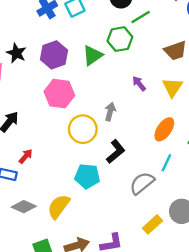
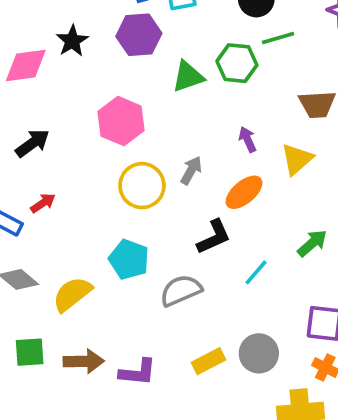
purple hexagon: (54, 55) -> (139, 35), moved
orange ellipse: (164, 129) -> (244, 192), moved
black L-shape: (116, 152) -> (214, 237), moved
gray semicircle: (142, 183) -> (181, 290), moved

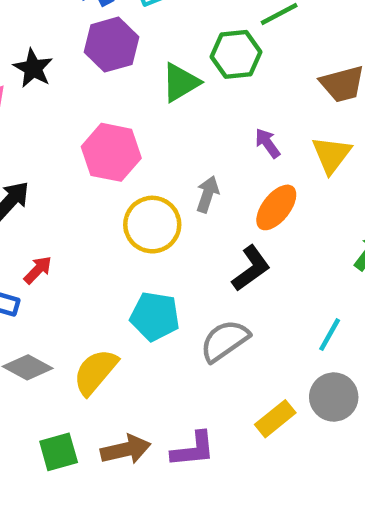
cyan line: (256, 272) -> (330, 335), moved

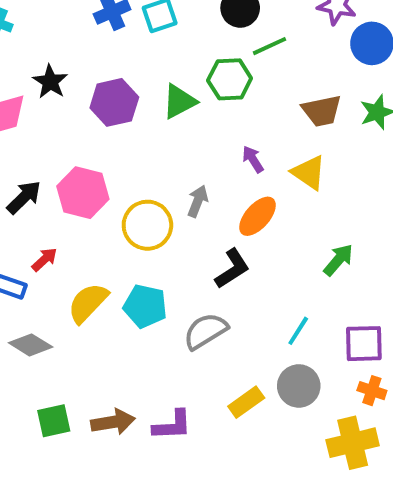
purple hexagon: (112, 45) -> (114, 102), moved
pink hexagon: (111, 152) -> (83, 193), moved
yellow triangle: (332, 155) -> (309, 173), turned -36
yellow semicircle: (95, 372) -> (88, 303), moved

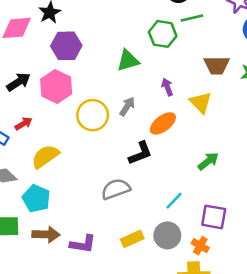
green triangle: (179, 101) -> (128, 61), moved
purple hexagon: (114, 102) -> (66, 46), moved
cyan pentagon: (145, 306) -> (36, 198), moved
orange cross: (372, 391) -> (200, 246), moved

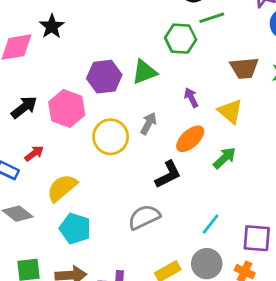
purple hexagon: (66, 46) -> (104, 77), moved
green arrow: (208, 161) -> (225, 158), moved
cyan pentagon: (36, 198) -> (75, 229), moved

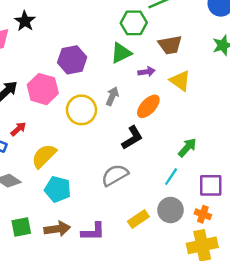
brown trapezoid: (244, 68) -> (170, 45), moved
green triangle: (144, 72) -> (121, 53), moved
purple arrow: (191, 98) -> (147, 72), turned 112
green arrow: (225, 158) -> (187, 148), moved

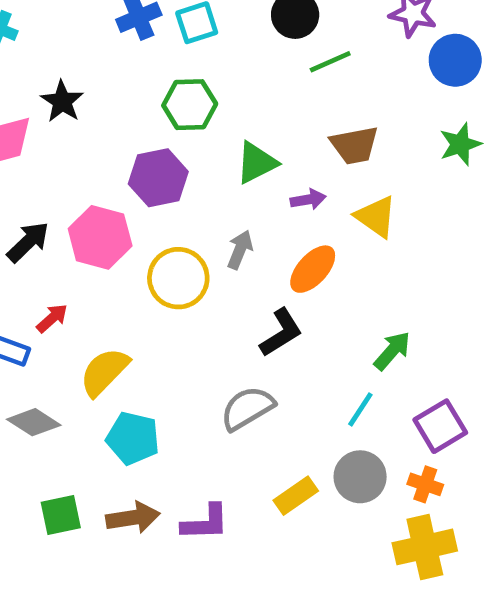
green hexagon: (134, 23) -> (190, 105), moved
purple square: (211, 185) -> (440, 426), turned -30

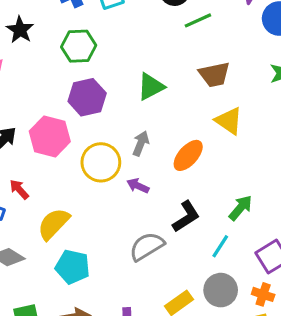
black star: (62, 101) -> (20, 30), moved
green hexagon: (190, 105) -> (79, 46), moved
purple arrow: (308, 200) -> (138, 186), moved, turned -145
red arrow: (52, 318) -> (19, 189), turned -90
black L-shape: (281, 333) -> (186, 217), moved

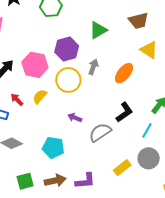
purple hexagon: (87, 97) -> (67, 49), moved
purple arrow: (138, 186) -> (75, 118), moved
yellow semicircle: (54, 224) -> (40, 97), moved, size x0.7

